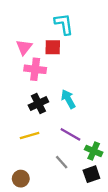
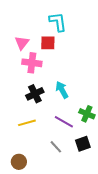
green cross: (94, 151) -> (87, 114), moved
black square: (91, 174) -> (83, 144), moved

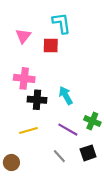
pink triangle: (22, 43) -> (23, 36), moved
pink cross: (32, 63) -> (24, 78), moved
black cross: (35, 94) -> (37, 100), turned 30
brown circle: (19, 162) -> (11, 163), moved

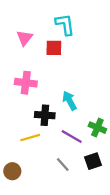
black cross: (37, 100) -> (45, 115), moved

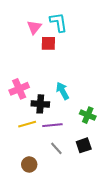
pink triangle: (25, 38) -> (34, 27), moved
pink cross: (26, 83) -> (19, 89), moved, turned -30
purple line: (72, 136) -> (52, 125), moved, turned -36
brown circle: (12, 171) -> (29, 164), moved

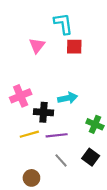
pink triangle: (34, 27) -> (37, 46), moved
red square: (48, 43) -> (74, 47), moved
cyan arrow: (63, 91) -> (68, 98), turned 108
black square: (84, 145) -> (91, 157), turned -35

